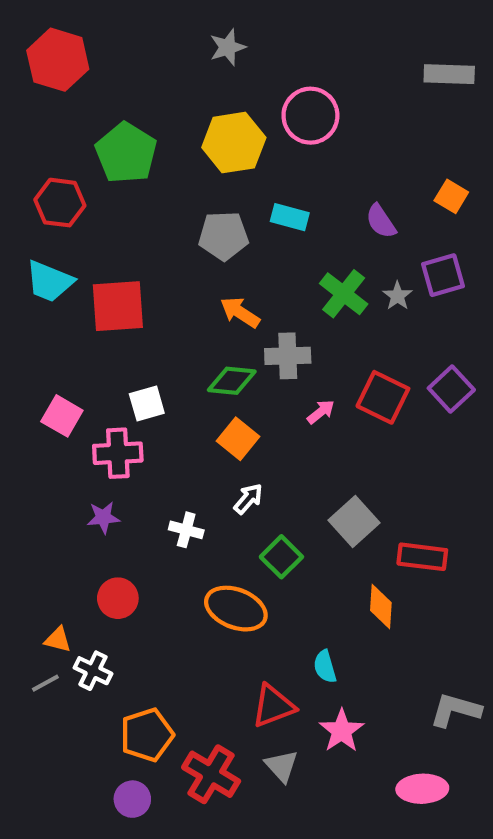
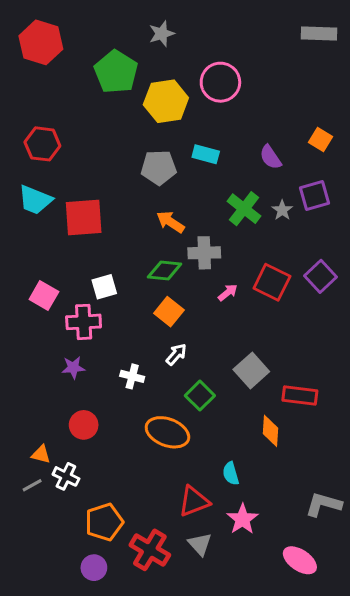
gray rectangle: (449, 74) -> (319, 34), moved
green pentagon: (126, 153) -> (116, 72), moved
pink ellipse: (422, 789) -> (300, 560), turned 36

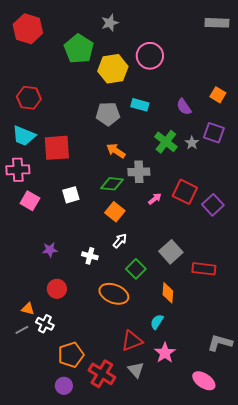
purple square: (315, 195) -> (214, 133), turned 35
purple square: (320, 276) -> (213, 205), moved
pink cross: (84, 322) -> (18, 170), moved
orange diamond: (270, 431) -> (168, 293), moved
cyan semicircle: (231, 473) -> (157, 322), turned 49

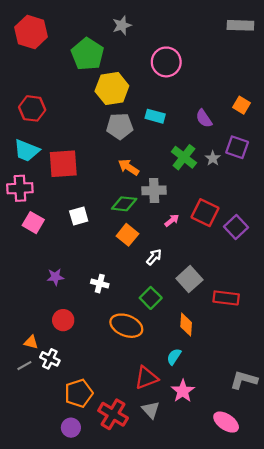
yellow hexagon: (113, 69) -> (112, 89), moved
white arrow: (120, 241) -> (154, 257), moved

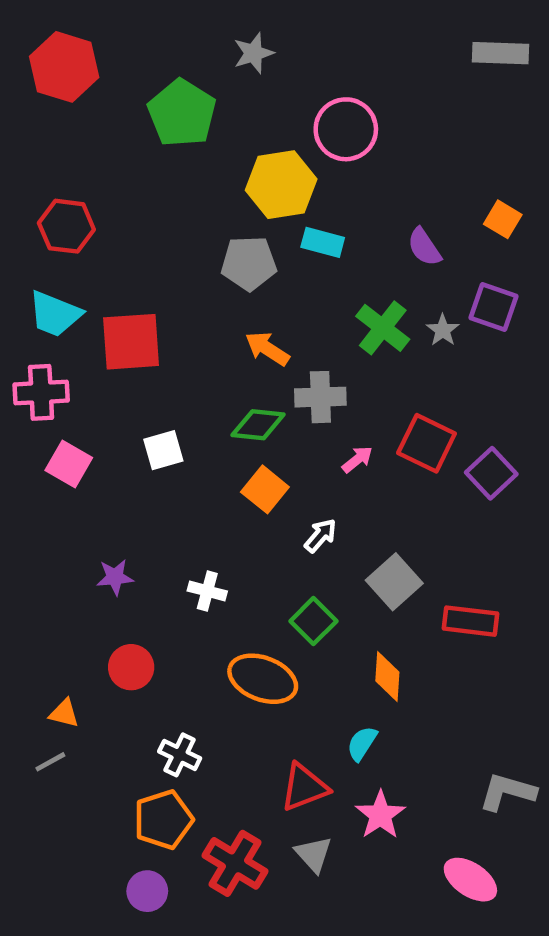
yellow hexagon: (112, 89) -> (281, 185), moved
white cross: (50, 359) -> (180, 755), moved

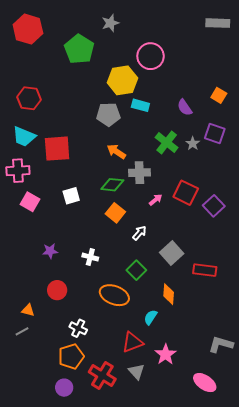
cyan semicircle: (362, 743) -> (151, 317), moved

